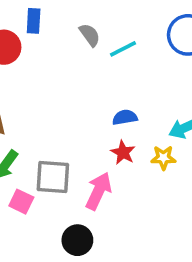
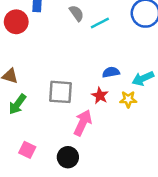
blue semicircle: (125, 117) -> (111, 72), moved
gray square: (53, 177) -> (61, 92), moved
pink square: (21, 202) -> (27, 150), moved

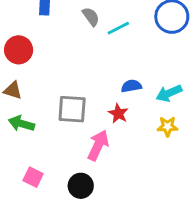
red circle: (16, 22) -> (19, 50), moved
yellow star: (128, 99) -> (167, 126), moved
green arrow: (17, 104) -> (21, 124), turned 70

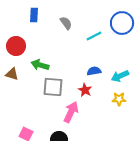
cyan line: (118, 28) -> (94, 36), moved
green arrow: (21, 124) -> (40, 65), moved

